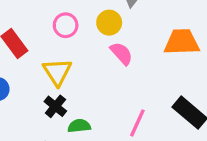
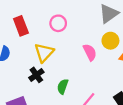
yellow circle: (109, 23) -> (110, 41), moved
green semicircle: (79, 126) -> (63, 86), moved, turned -80

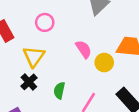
yellow circle: (110, 41) -> (104, 63), moved

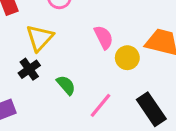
green semicircle: (59, 90) -> (66, 85), turned 119

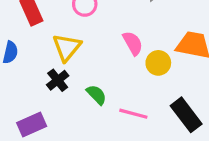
pink line: (101, 105) -> (133, 114), turned 68

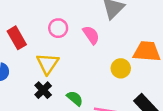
pink semicircle: (133, 43) -> (91, 35), moved

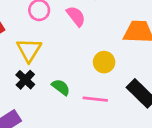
yellow circle: (121, 68) -> (104, 62), moved

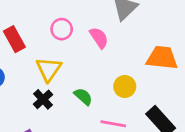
green semicircle: (61, 87) -> (83, 97), moved

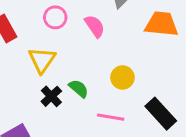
orange trapezoid: (162, 58) -> (161, 24), moved
black cross: (43, 99) -> (51, 96), moved

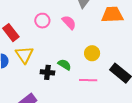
yellow triangle: (42, 60) -> (24, 55), moved
black cross: (51, 96) -> (47, 72), turned -32

